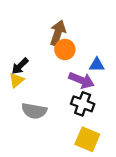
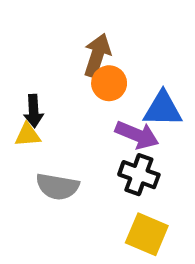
blue triangle: (97, 65) -> (163, 109), size x1.5
black arrow: (20, 66) -> (34, 111), turned -48
yellow triangle: (16, 80) -> (28, 135), turned 35

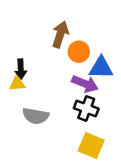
orange circle: (109, 83) -> (79, 52), moved

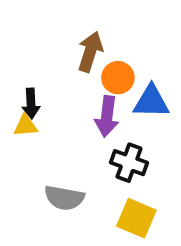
purple arrow: (85, 84) -> (107, 116), moved, turned 75
gray semicircle: (36, 116) -> (64, 198), moved

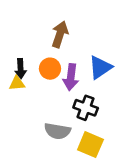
orange circle: (118, 78) -> (50, 69), moved
blue triangle: (151, 102) -> (100, 67), turned -35
gray semicircle: (64, 198) -> (57, 131), moved

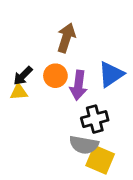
black arrow: (21, 69) -> (23, 76), turned 48
black cross: (86, 108) -> (95, 119), turned -35
gray semicircle: (57, 131) -> (84, 145), moved

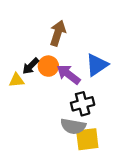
black arrow: (23, 76) -> (31, 66), moved
purple arrow: (78, 85) -> (68, 74), turned 120
yellow square: (100, 160) -> (87, 139), turned -30

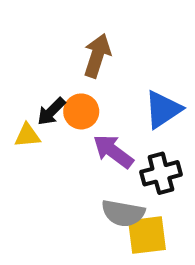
purple arrow: (68, 74) -> (113, 151), moved
black cross: (83, 104) -> (161, 173), moved

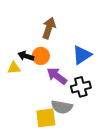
black arrow: (51, 111) -> (26, 56), turned 63
yellow square: (147, 235) -> (46, 118), moved

